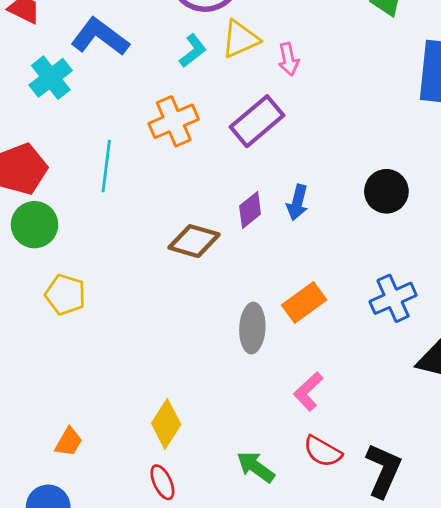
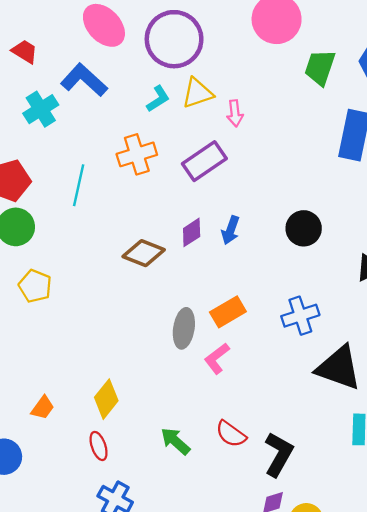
pink L-shape: (308, 391) -> (217, 358), moved
orange trapezoid: (69, 442) -> (43, 408), moved

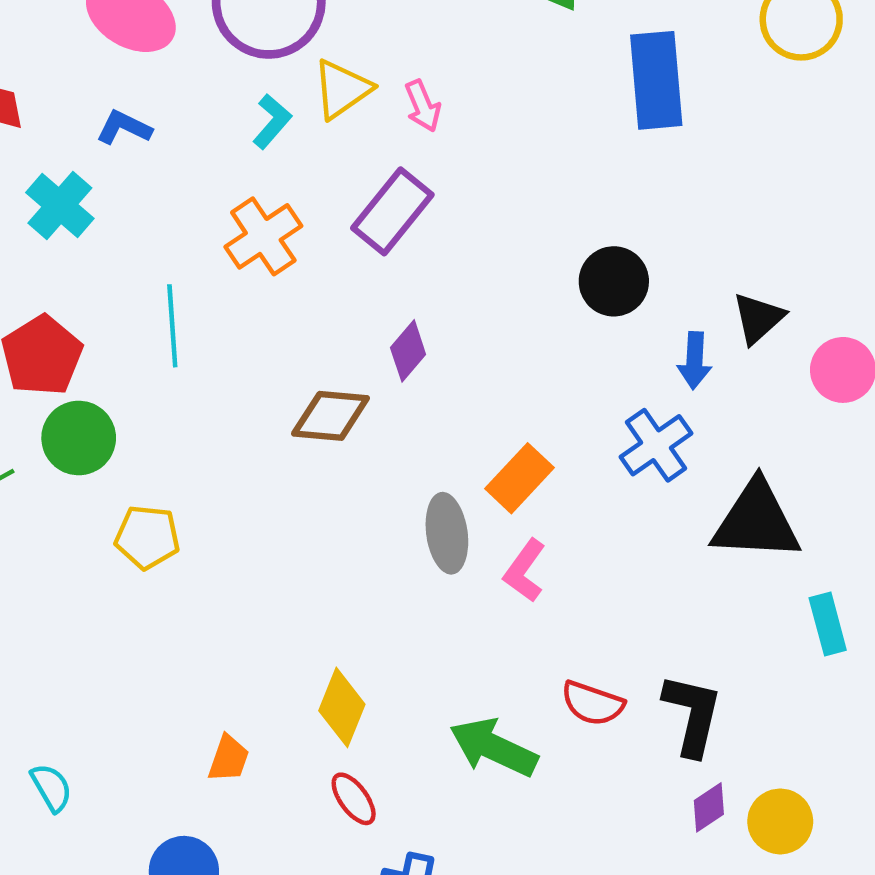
blue L-shape: (84, 80) -> (124, 127), size x0.6
blue arrow: (231, 230) -> (695, 361), moved
green arrow: (175, 441) -> (494, 747), size x1.4

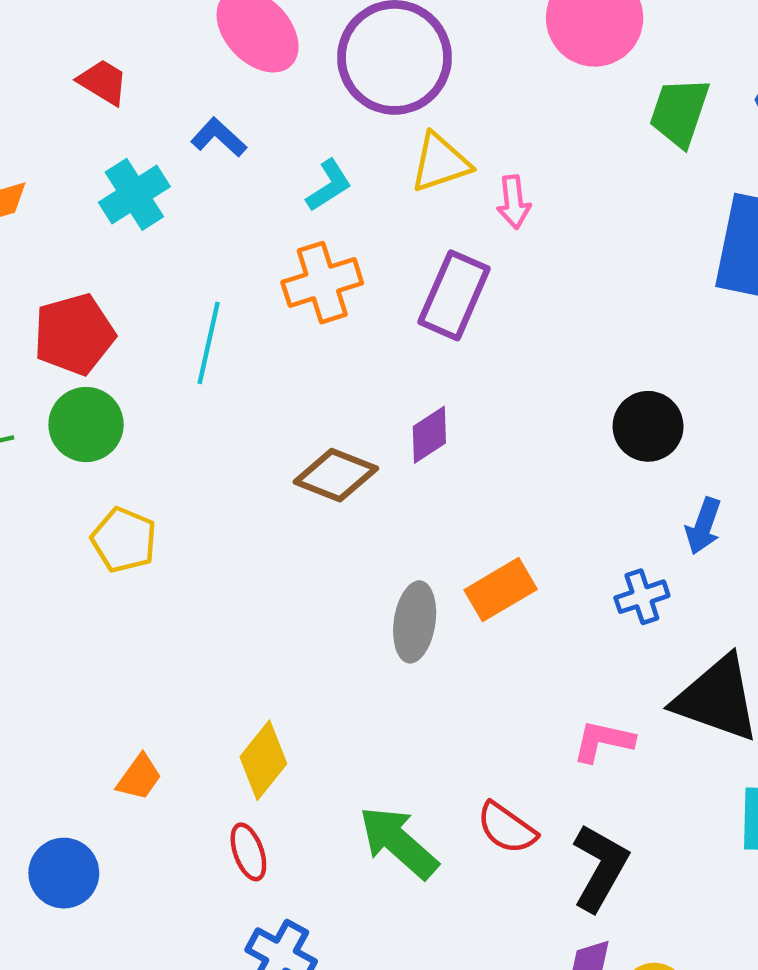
cyan L-shape: (272, 121) -> (329, 186), moved
purple rectangle: (392, 211) -> (454, 295), turned -32
blue cross: (656, 445) -> (642, 597), size x0.7
pink L-shape: (525, 571) -> (603, 741), moved, turned 50

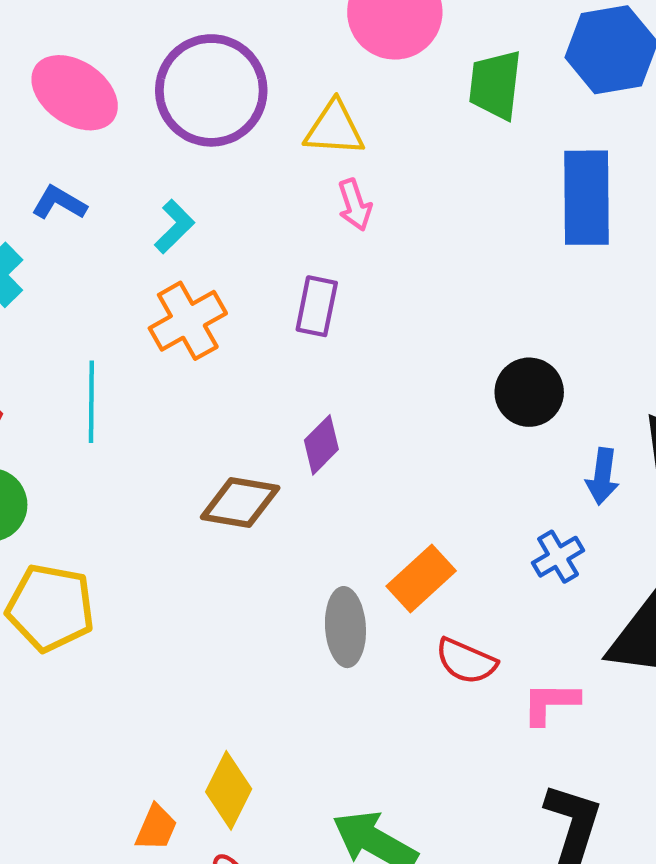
yellow triangle: (440, 163) -> (334, 129), moved, turned 34
purple rectangle: (454, 295) -> (317, 306), size x0.7
yellow pentagon: (124, 540) -> (50, 608), size x1.4
orange trapezoid: (139, 777) -> (156, 828), moved
red semicircle: (507, 828) -> (466, 661), moved

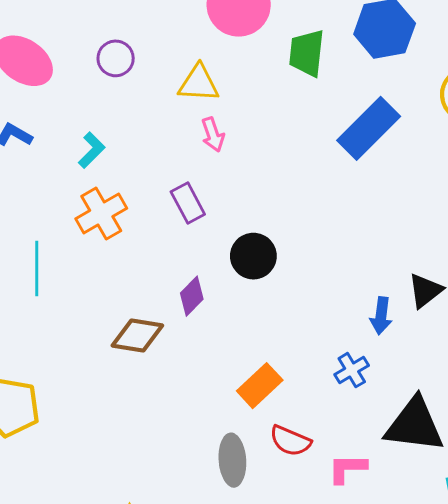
purple circle: (211, 90) -> (116, 58), size x0.5
blue rectangle: (586, 198) -> (369, 128), turned 46
purple rectangle: (317, 306) -> (188, 203), turned -39
black circle: (529, 392) -> (253, 256), moved
gray ellipse: (345, 627) -> (232, 460), moved

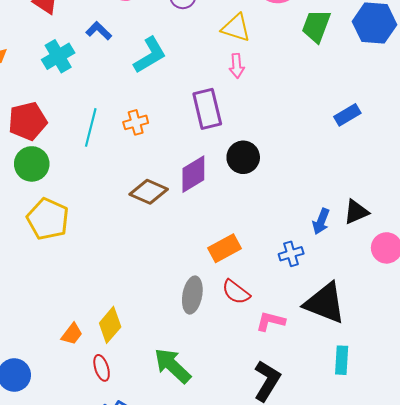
blue rectangle: (369, 128) -> (347, 115), moved, size x0.6
cyan L-shape: (92, 150) -> (150, 55), size x1.5
purple rectangle: (188, 203) -> (207, 109), size x1.4
orange cross: (101, 214) -> (136, 122), moved, size x0.7
purple diamond: (192, 296) -> (193, 174), size x1.4

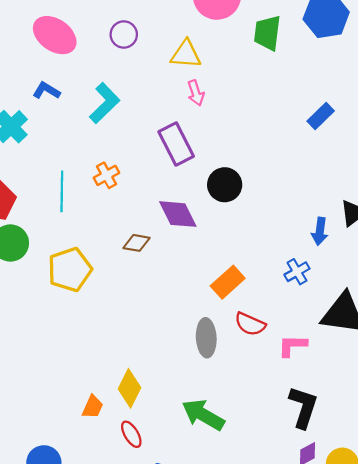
purple diamond: (193, 174) -> (178, 214), turned -72
brown diamond: (149, 192) -> (137, 243), size x0.7
yellow pentagon: (48, 219) -> (70, 270), moved, turned -30

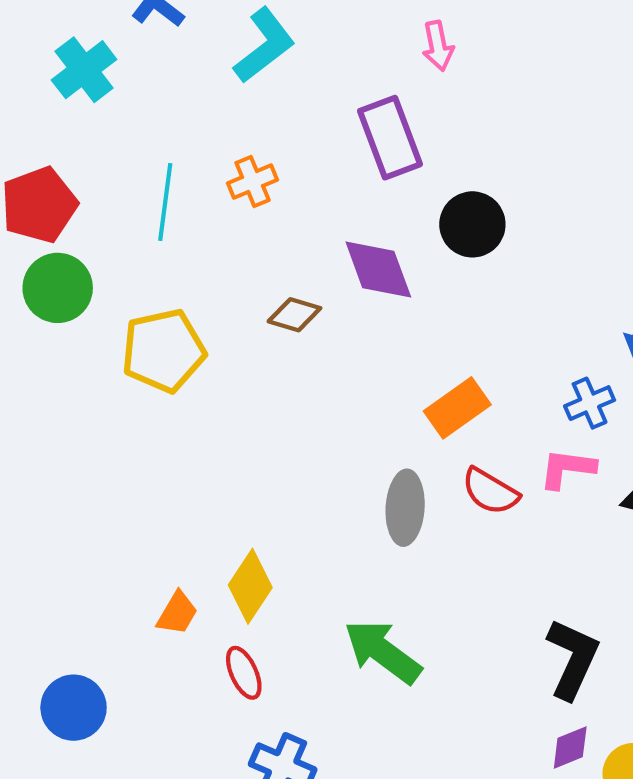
pink L-shape: (292, 346) -> (567, 469), moved

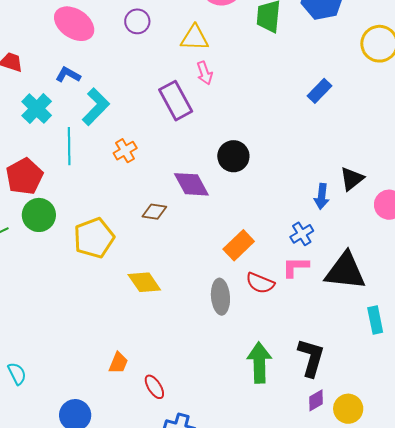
cyan L-shape: (264, 45) -> (96, 107), moved
purple rectangle: (390, 138) -> (176, 101), moved
cyan line: (165, 202) -> (69, 146), moved
yellow diamond: (250, 586) -> (144, 282), moved, turned -60
green arrow: (383, 652) -> (259, 363), moved, turned 60

